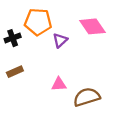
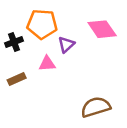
pink triangle: (59, 84) -> (47, 64), moved

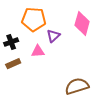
pink diamond: (102, 29) -> (82, 23), turned 50
black cross: (14, 42) -> (11, 42), moved

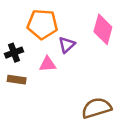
brown rectangle: (13, 64) -> (17, 80), turned 32

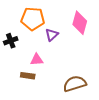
pink triangle: (48, 64) -> (37, 60), moved
brown rectangle: (17, 80) -> (28, 76), moved

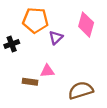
pink triangle: (37, 60) -> (47, 71), moved

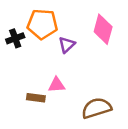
black cross: (12, 44) -> (15, 38), moved

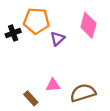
pink triangle: (57, 85) -> (53, 85), moved
brown rectangle: (36, 98) -> (31, 98), moved, turned 40

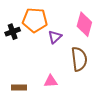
brown semicircle: (83, 93) -> (79, 59), moved, turned 100
brown rectangle: (31, 98) -> (19, 88), moved, turned -48

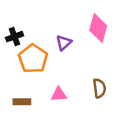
orange pentagon: (35, 20) -> (33, 59), moved, turned 30
brown semicircle: (79, 59) -> (99, 88), moved, size x0.7

